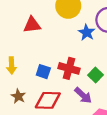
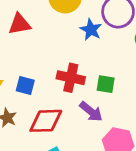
blue square: (43, 72) -> (25, 86), moved
green square: (95, 75) -> (106, 84), turned -32

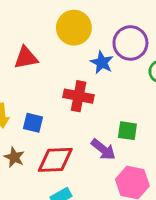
red cross: (71, 78) -> (79, 96), moved
green square: (106, 84) -> (127, 131), moved

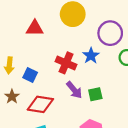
blue star: (102, 62) -> (91, 56), moved
green square: (127, 131) -> (95, 94), turned -32
purple arrow: (103, 149) -> (74, 90), moved

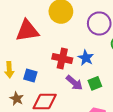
red triangle: (35, 28) -> (27, 31), size x1.4
blue star: (91, 56) -> (86, 58), moved

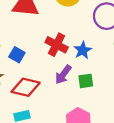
purple arrow: (74, 83) -> (63, 75), turned 72

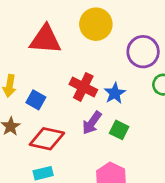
green square: (86, 81) -> (119, 130), turned 35

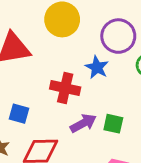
blue star: (115, 93) -> (97, 67), moved
purple arrow: (92, 123) -> (83, 123), turned -140

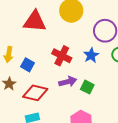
blue star: (97, 67) -> (91, 55), moved

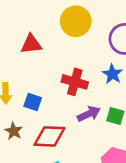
red triangle: (35, 21) -> (31, 44), size x0.7

